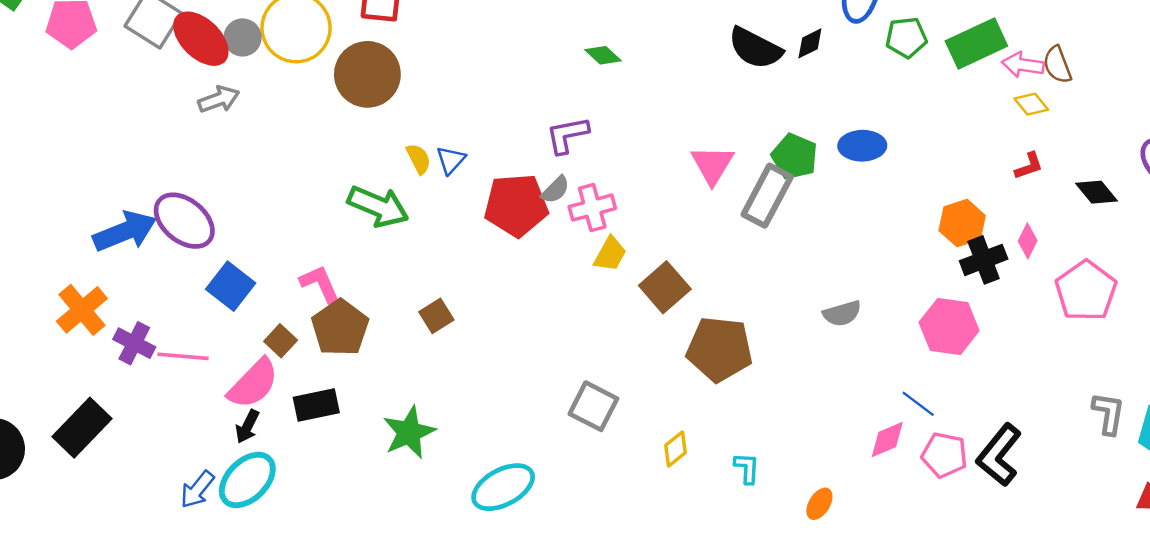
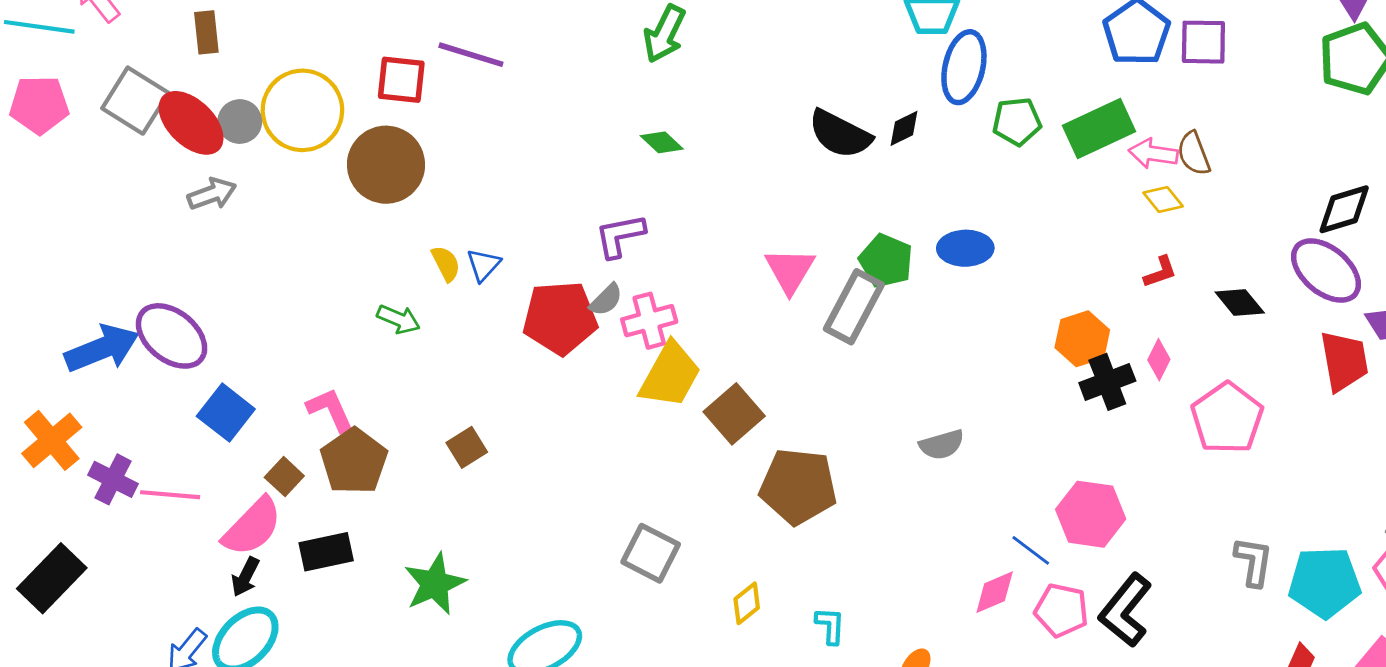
green arrow: (378, 206) -> (399, 319), size x0.6
yellow trapezoid: (610, 254) -> (670, 375), size x1.6
pink hexagon: (949, 327) -> (1091, 514), moved

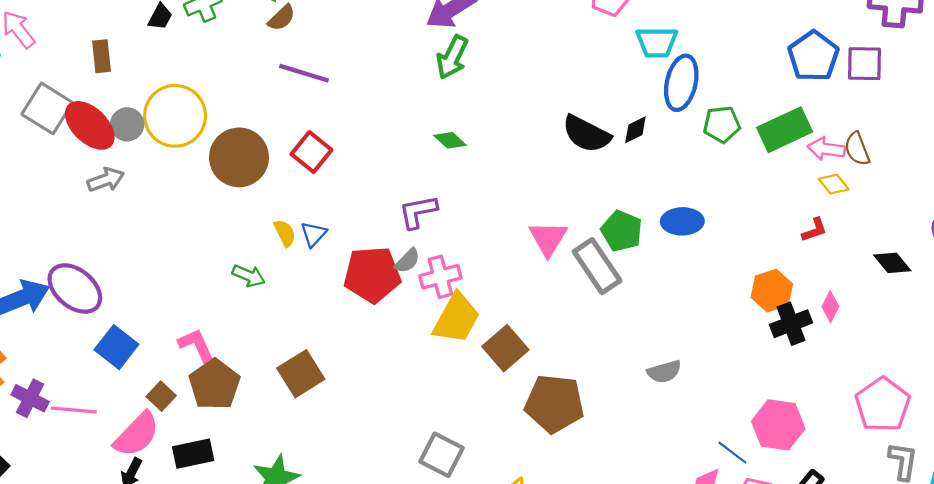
red square: (401, 80) -> (311, 152), moved, turned 33
red L-shape: (1160, 272) -> (814, 230), moved
gray rectangle: (854, 307) -> (597, 266), turned -62
pink pentagon: (1227, 418) -> (883, 405), moved
brown square: (467, 447) -> (301, 374), size x1.5

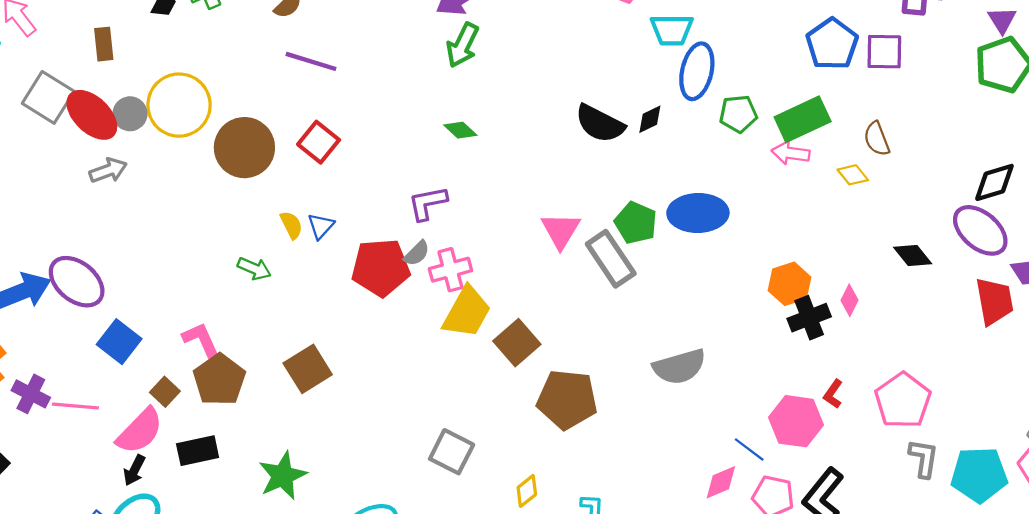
pink arrow: (826, 149) -> (791, 153), moved
blue ellipse: (682, 221) -> (698, 213), size x1.4
red L-shape: (814, 230) -> (833, 394), moved, turned 144
gray semicircle: (664, 372) -> (679, 367), size x1.5

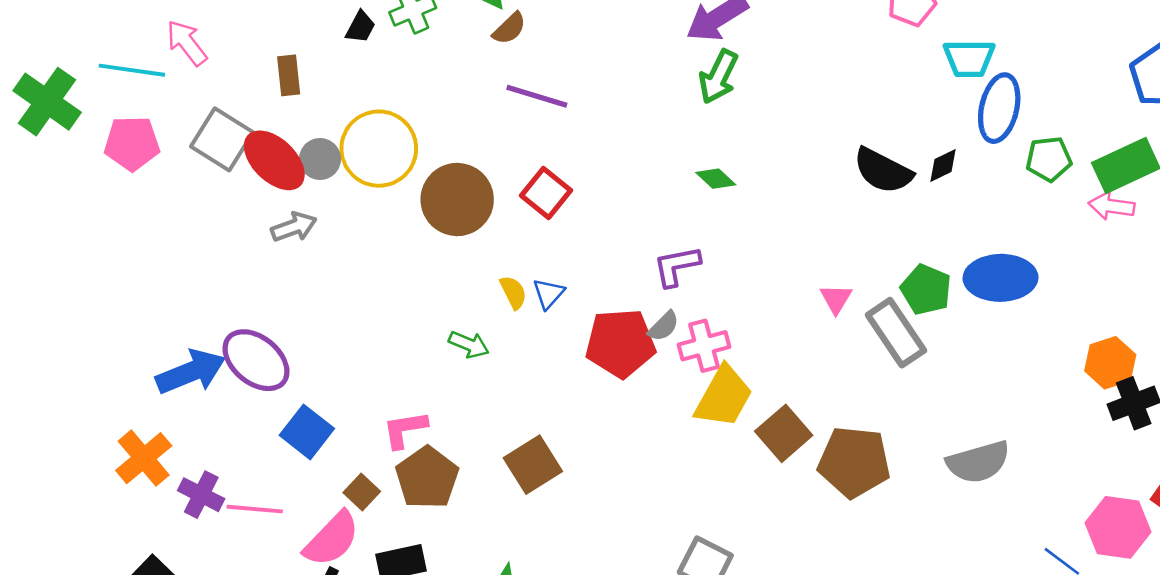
pink triangle: (561, 230) -> (836, 299), size x0.7
pink L-shape: (201, 339) -> (405, 429), turned -75
brown pentagon: (567, 399) -> (854, 462), moved

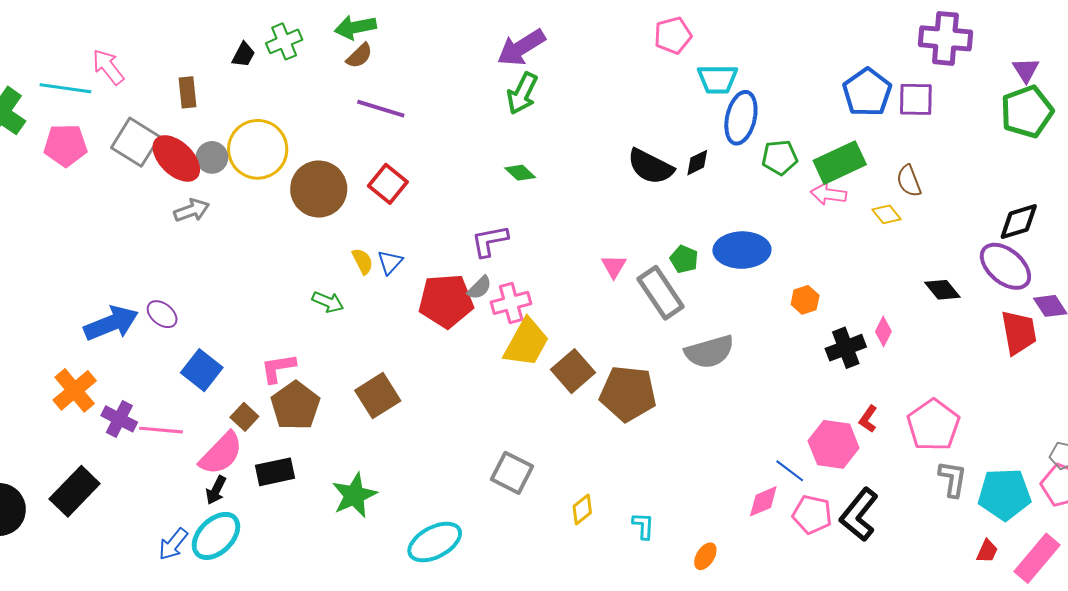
green pentagon: (926, 290) -> (684, 259), size x0.7
purple ellipse: (256, 360) -> (162, 314), size x0.6
orange hexagon: (1110, 363) -> (805, 300), moved, size x0.7
gray semicircle: (978, 462) -> (709, 352), moved

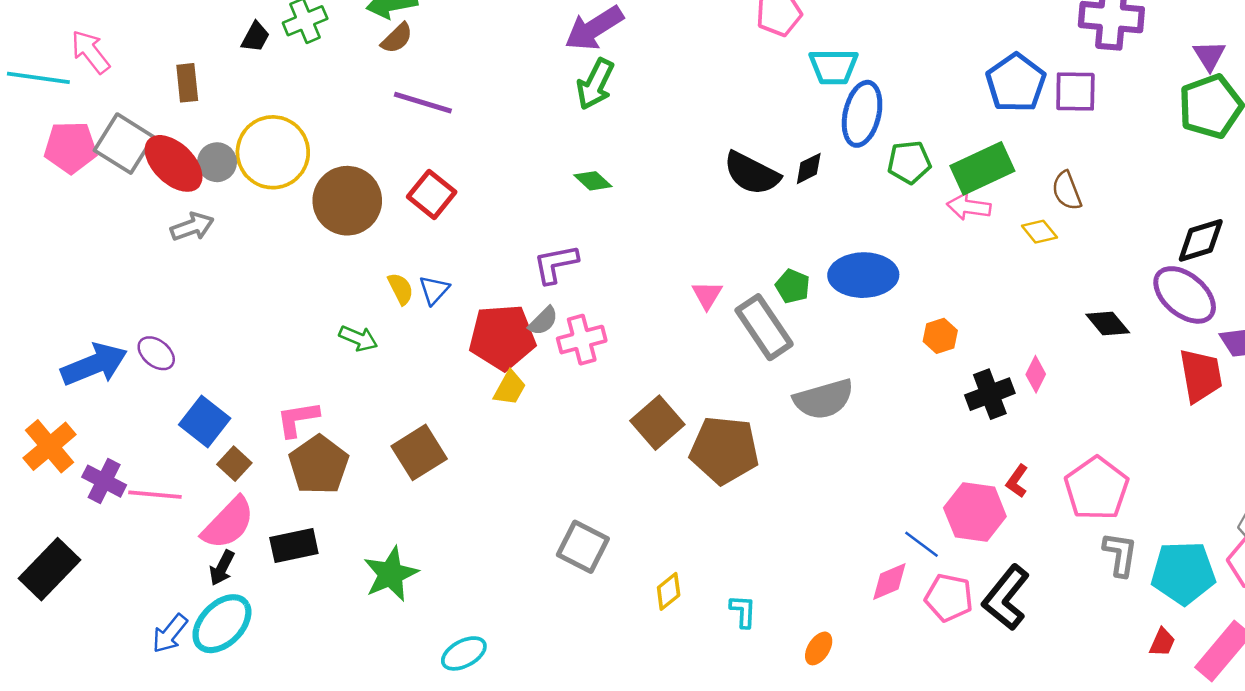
pink pentagon: (65, 145) -> (71, 147), moved
yellow trapezoid: (526, 343) -> (510, 388), moved, size x0.6
brown square: (244, 417) -> (234, 464), moved
cyan ellipse: (435, 542) -> (464, 653), moved, size x0.7

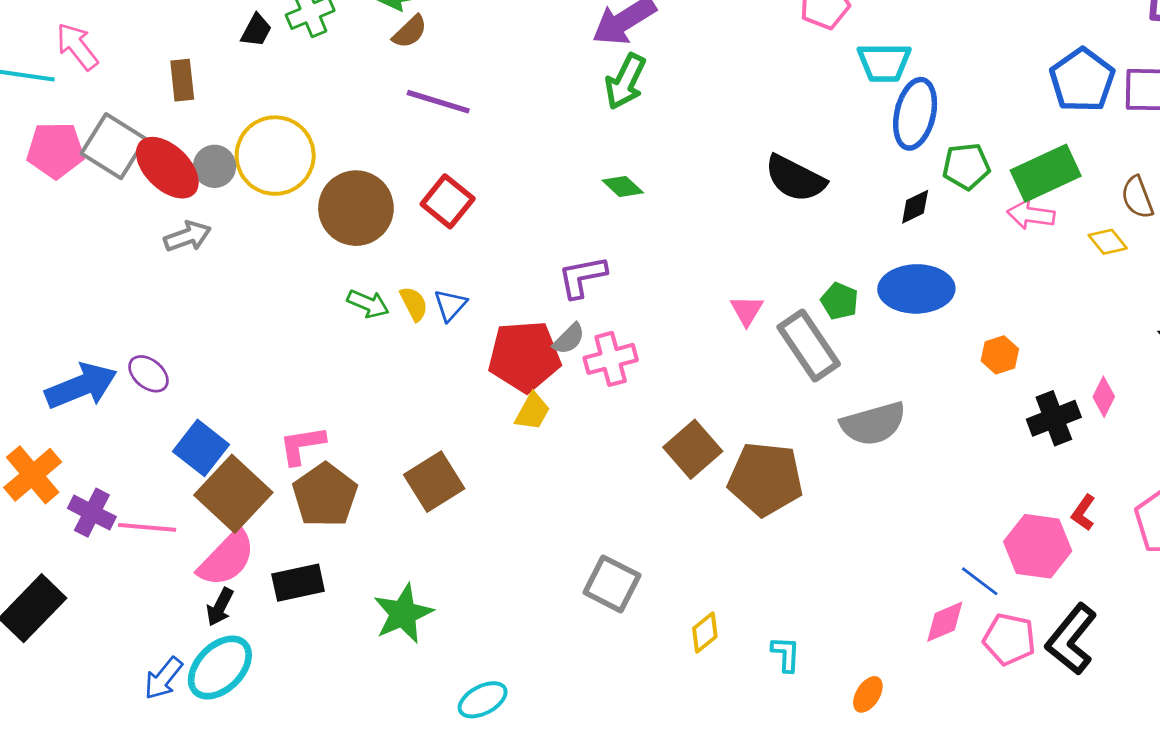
black diamond: (809, 168) -> (915, 207), moved
green arrow: (358, 338) -> (368, 304), moved
brown square: (234, 464) -> (233, 494), size x2.0

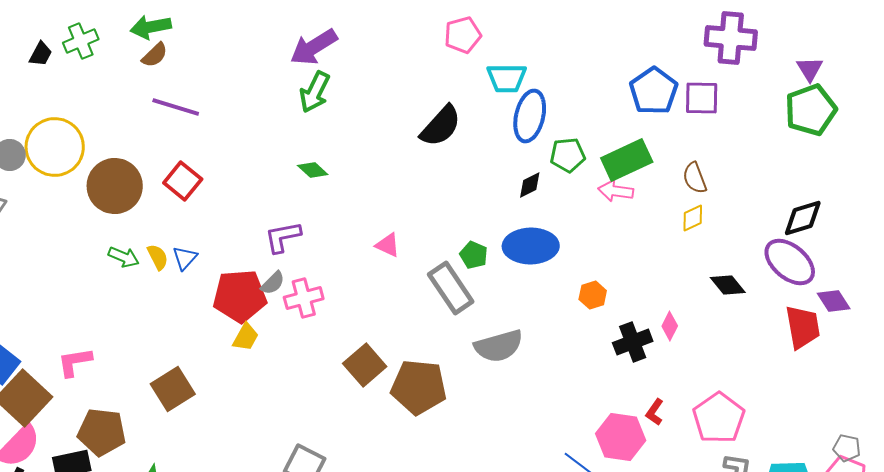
black semicircle: (795, 178) -> (441, 126), moved, turned -75
yellow diamond: (1108, 242) -> (693, 218), moved, turned -76
pink triangle: (747, 310) -> (388, 245), moved, turned -36
brown pentagon: (325, 495) -> (102, 432), moved, turned -30

